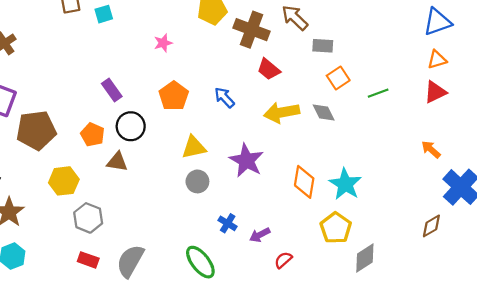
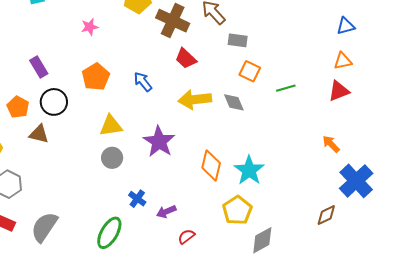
blue triangle: (437, 22) -> (346, 26), size x0.7
orange square: (338, 78) -> (250, 71), turned -35
green ellipse: (200, 262) -> (109, 233), turned 64

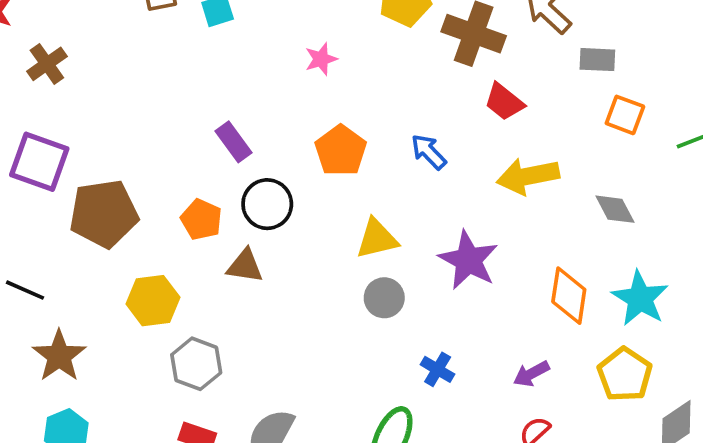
gray diamond: (234, 102) -> (615, 209), moved
purple arrow: (166, 212) -> (531, 374), moved

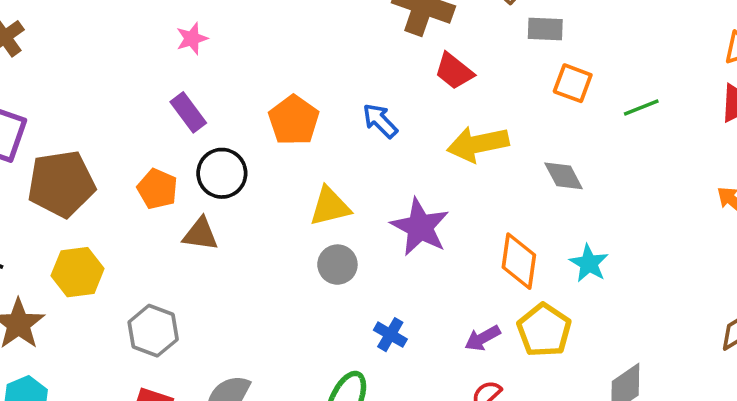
pink star: (321, 59) -> (192, 39), moved
cyan star: (640, 298) -> (589, 263), size x0.7
yellow hexagon: (153, 301) -> (78, 272), moved
yellow pentagon: (625, 374) -> (544, 330), moved

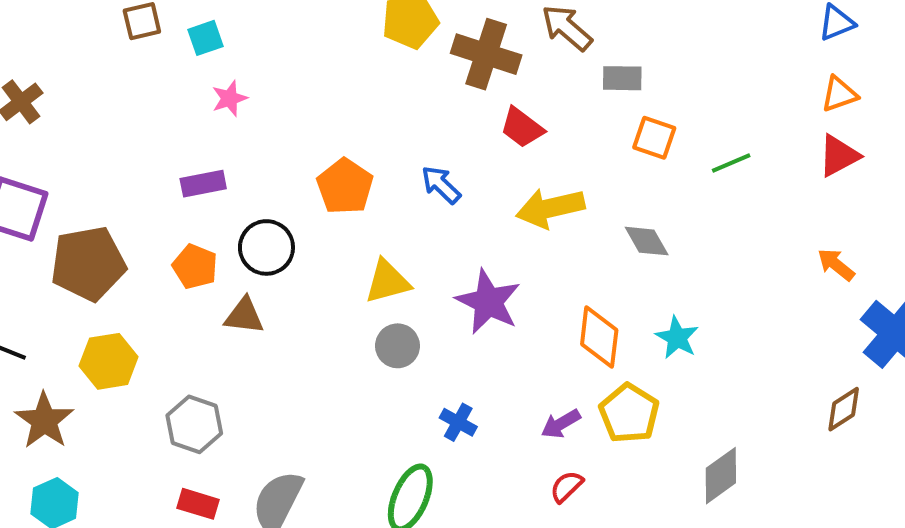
purple rectangle: (188, 112) -> (203, 184), moved, turned -63

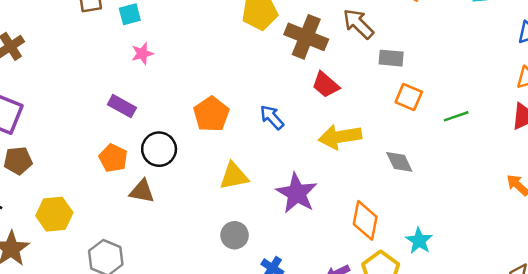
purple rectangle: (203, 184) -> (122, 106), turned 36
brown pentagon: (88, 263) -> (18, 161), moved, size x0.6
cyan star: (677, 338) -> (419, 241), moved
gray circle: (397, 346) -> (235, 235), moved

